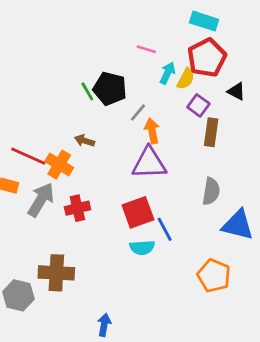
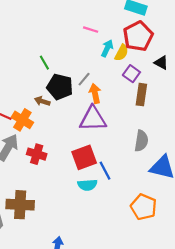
black pentagon: (110, 89) -> (60, 87), moved
red cross: (77, 208) -> (37, 154), turned 30

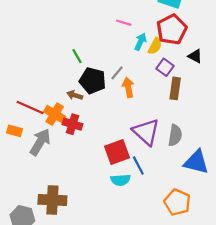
purple triangle: (93, 119) -> (146, 132), moved, turned 44
red cross: (37, 154) -> (72, 124), moved

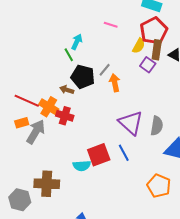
cyan arrow: (141, 42) -> (77, 42), moved
brown rectangle: (175, 88) -> (157, 50), moved
orange rectangle: (14, 131) -> (22, 123), moved, turned -32
red square: (117, 152) -> (99, 155), moved
cyan semicircle: (120, 180) -> (82, 166), moved

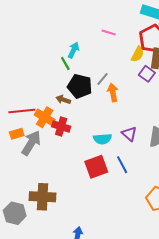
red line: (27, 101) -> (22, 111), turned -30
purple triangle: (131, 123) -> (129, 134), size x0.6
cyan semicircle: (82, 166) -> (102, 139), moved

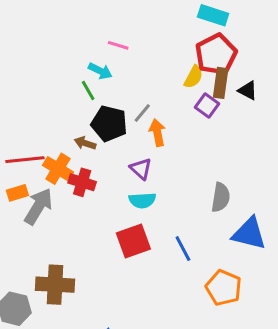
pink line: (109, 33) -> (118, 45), moved
cyan arrow: (74, 50) -> (100, 71), turned 91
purple triangle: (129, 134) -> (141, 169), moved
blue line: (122, 165) -> (183, 249), moved

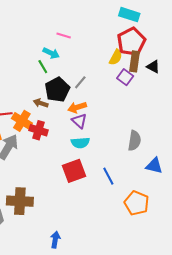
black pentagon: (109, 124) -> (57, 90), turned 30
orange arrow: (157, 133) -> (77, 107), moved, turned -96
blue triangle: (249, 233) -> (154, 166), size x0.7

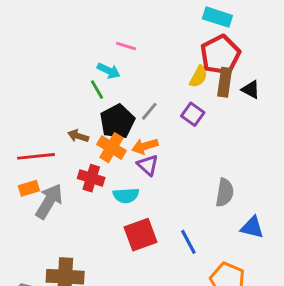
purple square: (125, 77) -> (193, 114), moved
brown arrow: (41, 103) -> (78, 136), moved
orange cross: (22, 121) -> (112, 148), moved
cyan semicircle: (80, 143) -> (126, 195), moved

